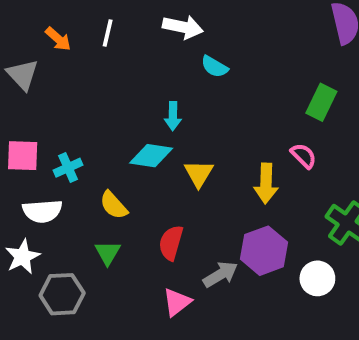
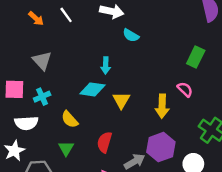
white line: (108, 33) -> (66, 15), turned -49
gray triangle: (23, 75) -> (42, 61), moved

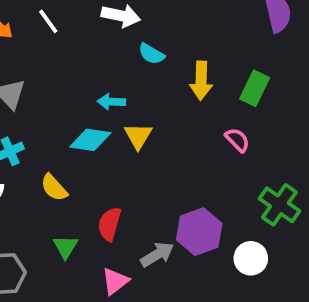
cyan arrow: (106, 65) -> (111, 102), turned 91
yellow triangle: (121, 100) -> (138, 136), moved
yellow arrow: (162, 106) -> (201, 81), moved
green triangle: (66, 148) -> (66, 247), moved

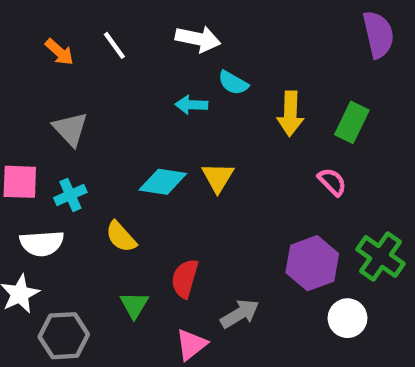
cyan arrow: (111, 102) -> (191, 105), moved
purple hexagon: (199, 232) -> (312, 263), moved

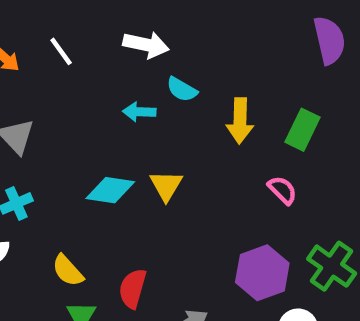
yellow semicircle: (121, 237) -> (68, 271), moved

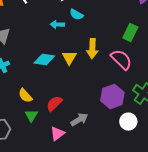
yellow arrow: (240, 121) -> (92, 49), moved
pink semicircle: (282, 190) -> (121, 60), size x1.6
red semicircle: (133, 288) -> (54, 104), turned 30

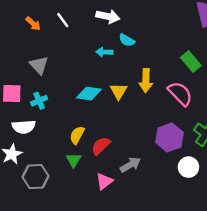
green rectangle: (130, 33) -> (191, 62), turned -66
yellow semicircle: (25, 96) -> (77, 135), moved, turned 70

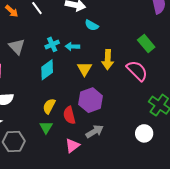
cyan arrow: (104, 52) -> (72, 46), moved
cyan diamond: (89, 94) -> (47, 70), moved, turned -45
cyan cross: (39, 101) -> (52, 44), moved
purple hexagon: (169, 137) -> (91, 100), moved
red semicircle: (101, 146) -> (69, 115), turned -60

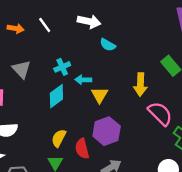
orange arrow: (12, 11) -> (16, 28), turned -32
cyan arrow: (72, 46) -> (83, 80), moved
yellow arrow: (108, 60) -> (140, 84), moved
pink semicircle: (137, 71) -> (160, 114), moved

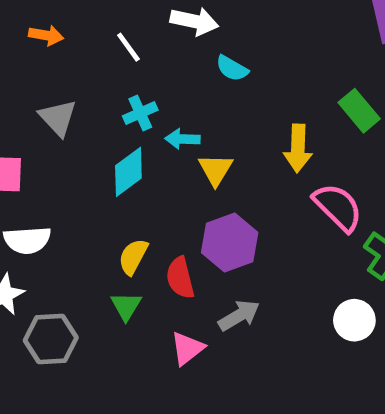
white line: (45, 25) -> (128, 47), moved

